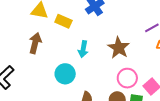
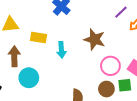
yellow rectangle: (63, 21) -> (38, 37), moved
cyan circle: (65, 74) -> (29, 78), moved

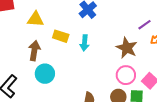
brown star: (95, 39) -> (127, 48), moved
cyan arrow: (61, 50) -> (84, 43), moved

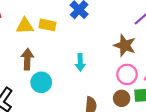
yellow rectangle: (61, 36) -> (47, 25), moved
cyan arrow: (84, 43) -> (80, 62), moved

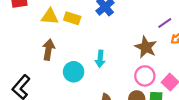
cyan circle: (41, 82) -> (74, 72), moved

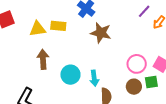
brown star: (146, 47) -> (101, 33), moved
cyan arrow: (100, 59) -> (94, 78), moved

